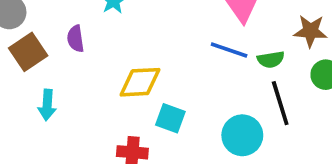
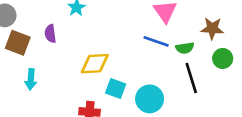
brown square: (28, 52) -> (18, 43), turned -35
cyan circle: (242, 135) -> (150, 99), moved

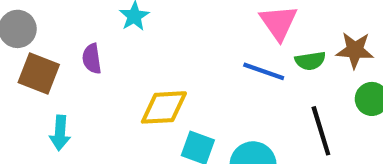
green semicircle: (185, 48) -> (310, 61), moved

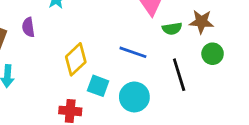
blue line: (264, 71) -> (133, 52), moved
yellow diamond: (164, 107) -> (76, 59), turned -40

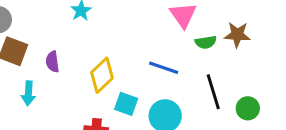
purple semicircle: (28, 27) -> (52, 62), moved
green circle: (213, 54) -> (248, 108), moved

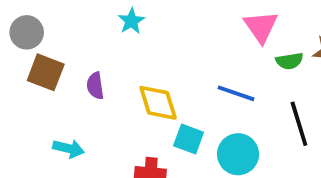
yellow diamond: (102, 75) -> (158, 103), turned -64
cyan arrow: (28, 93) -> (69, 149), moved, turned -80

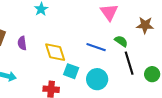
green semicircle: (289, 61) -> (121, 41), moved, turned -136

